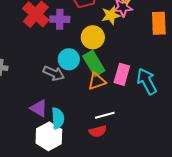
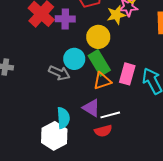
purple triangle: (39, 108) -> (91, 108), moved

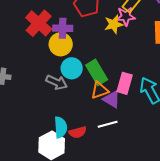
yellow circle: (98, 37) -> (61, 44), moved
purple triangle: (91, 108) -> (112, 99), moved
red semicircle: (103, 131) -> (78, 132), moved

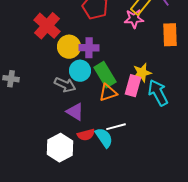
yellow star: (114, 24) -> (142, 73), moved
purple cross: (63, 28) -> (89, 48), moved
purple triangle: (112, 99) -> (75, 112), moved
cyan semicircle: (61, 127) -> (104, 138), moved, turned -30

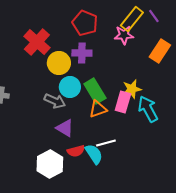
orange rectangle: (170, 35) -> (160, 51), turned 35
purple cross: (89, 48) -> (82, 53), moved

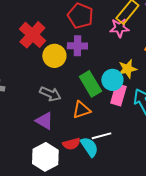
cyan circle: (70, 87) -> (112, 80), moved
yellow star: (132, 89) -> (127, 69), moved
orange triangle: (98, 109) -> (81, 110), moved
purple triangle: (65, 128) -> (44, 121), moved

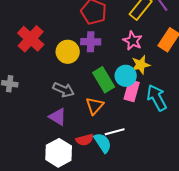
pink star: (119, 28) -> (133, 41), moved, turned 30
red cross: (32, 35) -> (31, 39), moved
orange triangle: (81, 110) -> (95, 106), turned -30

